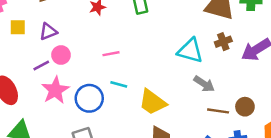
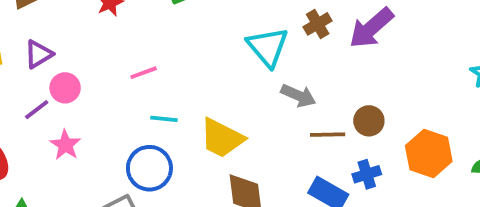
cyan triangle: (190, 51) -> (268, 47), turned 44
pink star: (55, 90) -> (65, 145), size x0.7
blue circle: (89, 98) -> (149, 168), moved

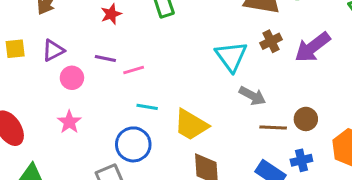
purple line: (37, 110) -> (105, 59), moved, turned 45

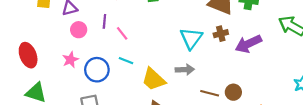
purple line: (105, 59) -> (104, 21), turned 72
pink line: (134, 70) -> (122, 33), turned 56
gray arrow: (252, 96) -> (185, 70), moved, turned -42
blue circle: (133, 144) -> (97, 70), moved

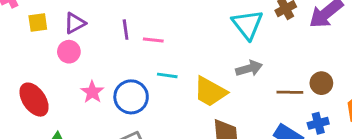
pink circle: (79, 30) -> (69, 52), moved
pink line: (122, 33) -> (153, 40), turned -32

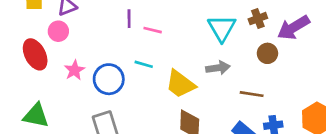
purple line: (126, 30) -> (129, 19), moved
pink line: (153, 40) -> (153, 30), moved
brown circle: (321, 83) -> (267, 53), moved
red ellipse: (34, 100) -> (35, 54), moved

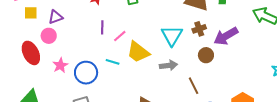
pink line: (153, 30) -> (120, 36), turned -56
yellow trapezoid: (180, 84) -> (138, 52), moved
brown line: (252, 94) -> (194, 86), turned 54

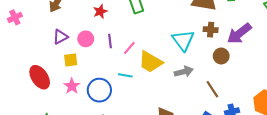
yellow square: (31, 13) -> (71, 60), moved
brown cross: (199, 29) -> (211, 30), turned 32
pink circle: (49, 36) -> (86, 39), moved

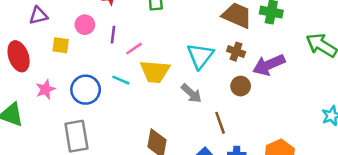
purple triangle: (60, 37) -> (38, 16), moved
yellow trapezoid: (150, 62) -> (155, 72), turned -40
gray arrow: (184, 72) -> (191, 93), turned 42
pink star: (72, 86) -> (45, 89), moved

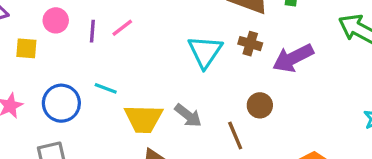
pink line: (134, 49) -> (122, 28), moved
yellow trapezoid: (155, 72) -> (143, 119), moved
brown circle: (241, 86) -> (260, 105), moved
gray arrow: (191, 93) -> (188, 116), moved

